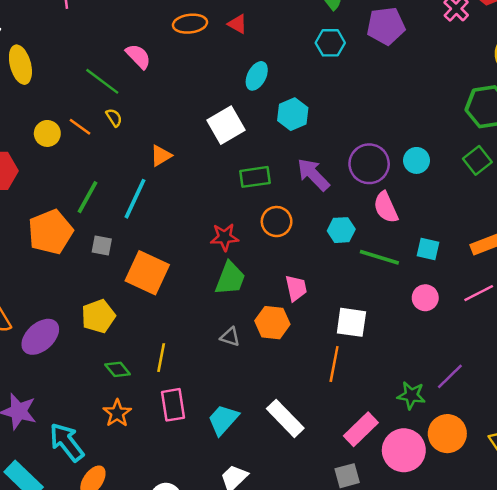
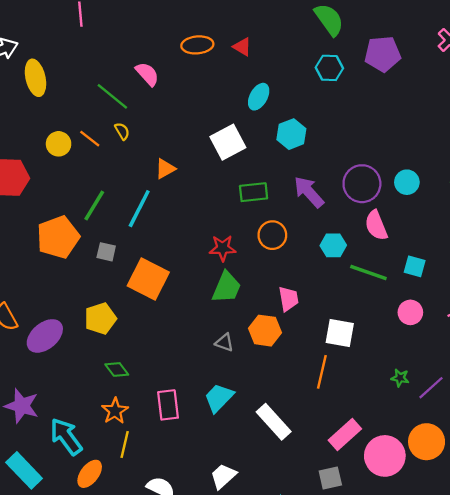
yellow line: (161, 358) -> (125, 444), moved
green star: (411, 395) -> (400, 378), moved, size x0.7
cyan trapezoid: (223, 420) -> (219, 398), moved

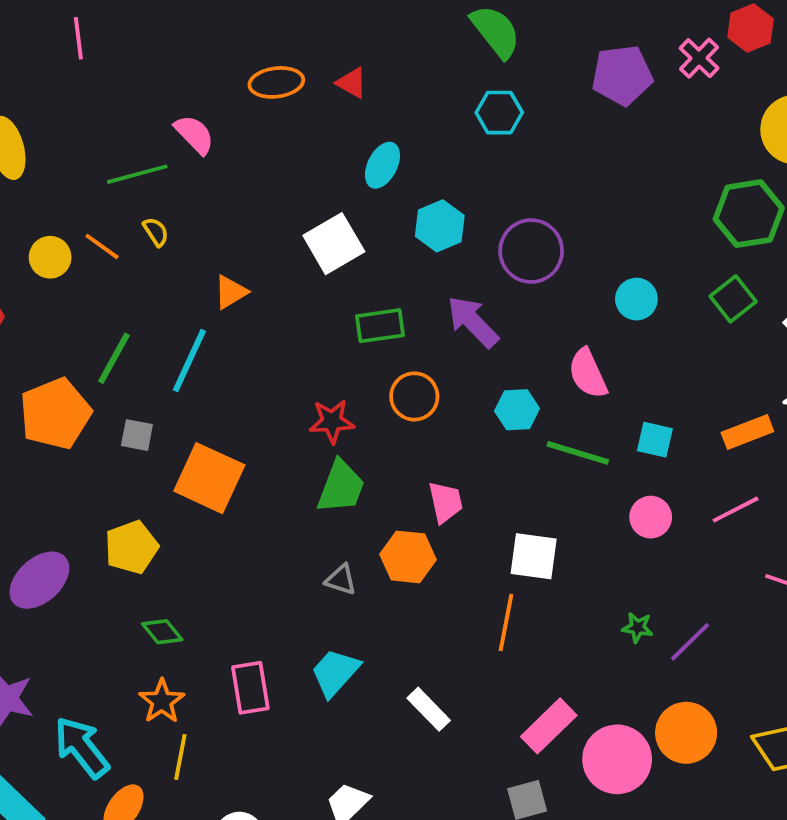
purple pentagon: (383, 54) -> (622, 75), moved
green line: (112, 96) -> (137, 174), turned -52
purple circle: (362, 184) -> (531, 251), moved
white rectangle: (274, 422) -> (429, 709), size x0.7

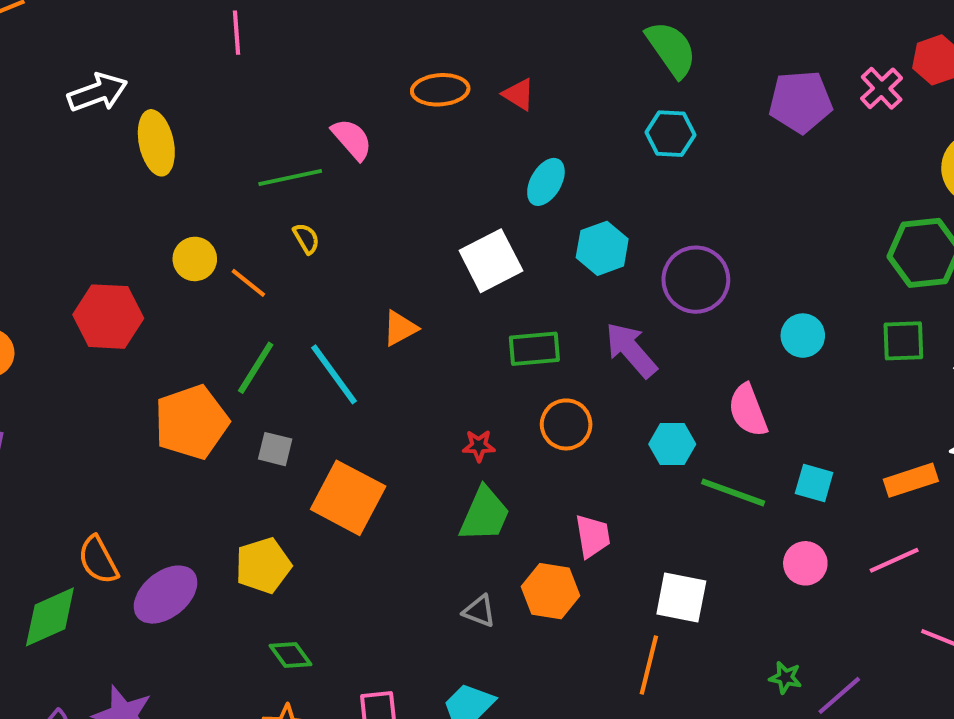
orange line: (102, 246) -> (248, 283), moved
orange triangle: (231, 292) -> (400, 328), moved
green square: (733, 299) -> (903, 341), turned 33
cyan line: (189, 361) -> (334, 374), turned -64
red star: (332, 421) -> (479, 446), size x0.7

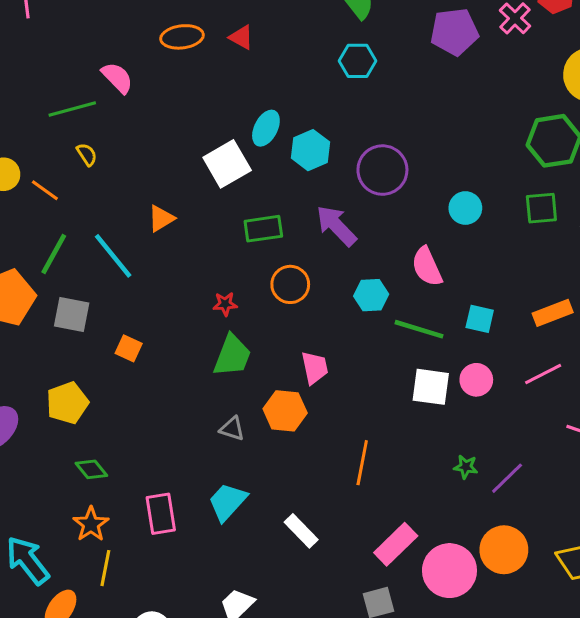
cyan ellipse: (546, 182) -> (266, 128), moved
gray square: (275, 449) -> (72, 315), size x1.4
orange square: (348, 498) -> (129, 348), size x0.5
white square: (681, 598) -> (431, 387), moved

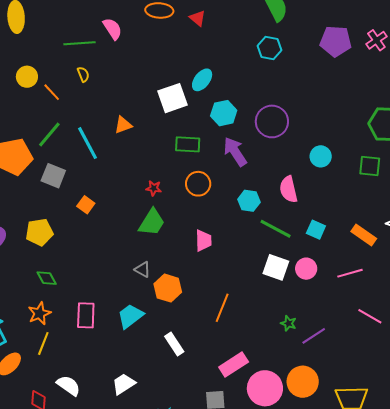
cyan hexagon: (311, 150) -> (224, 113), moved
orange rectangle: (553, 313) -> (364, 235), turned 45
orange hexagon: (285, 411) -> (168, 288), moved

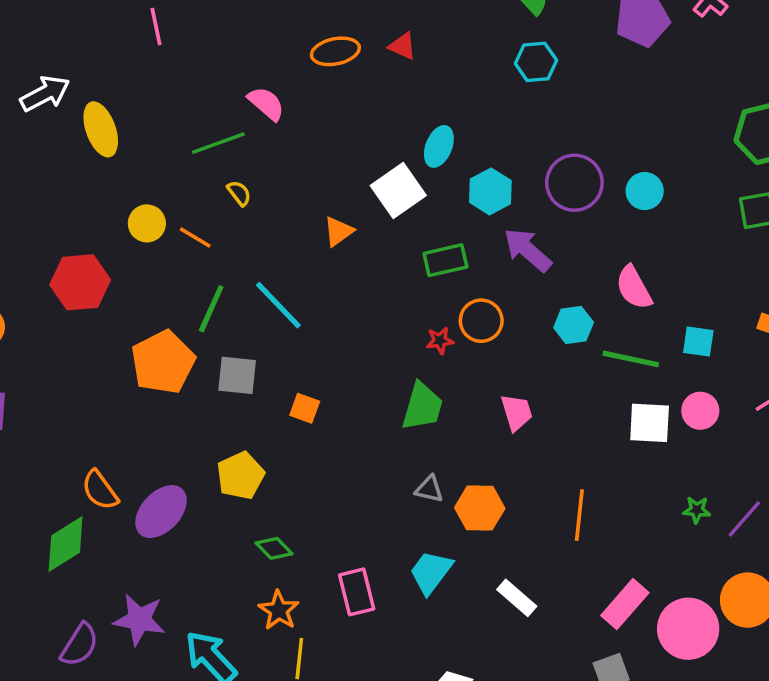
orange triangle: (123, 125) -> (338, 231), moved
cyan circle: (321, 156) -> (645, 191), moved
red star: (154, 188) -> (440, 341), moved

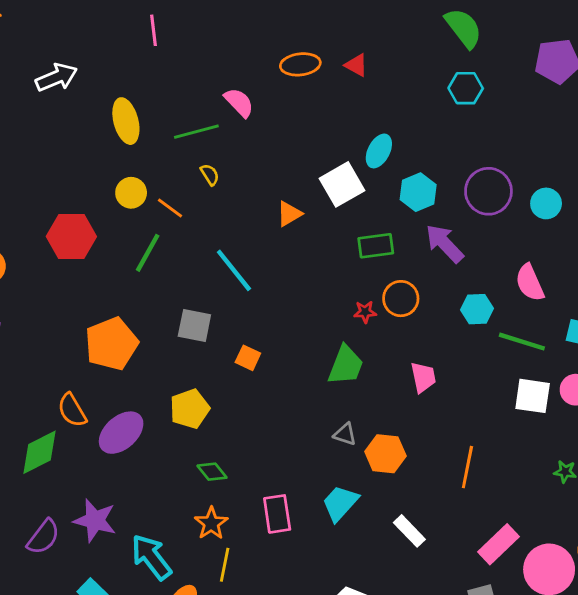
yellow ellipse: (101, 129) -> (126, 121), moved
green line: (211, 309) -> (148, 253), moved
orange pentagon: (163, 362) -> (111, 344), moved

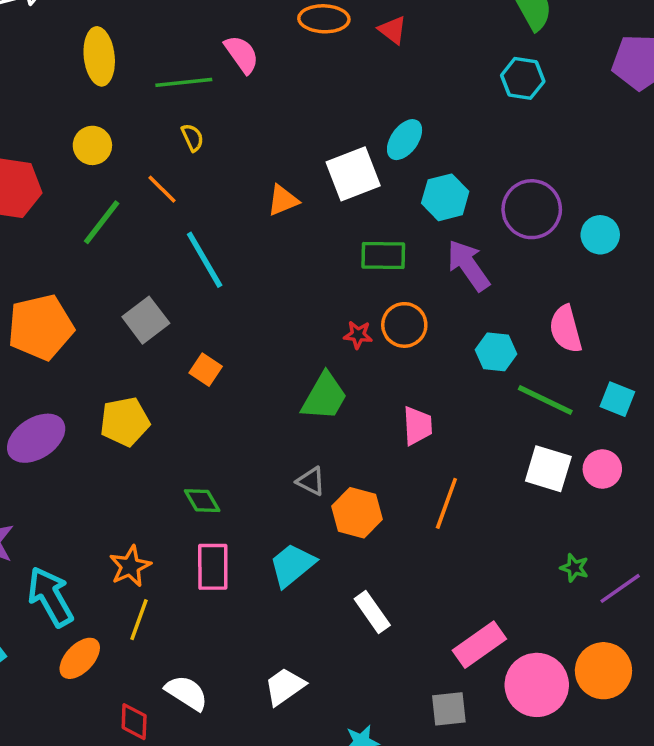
orange line: (170, 208) -> (162, 189), moved
gray square: (194, 325) -> (146, 320), turned 33
orange line: (467, 467) -> (446, 503), moved
green diamond: (212, 472) -> (202, 501), moved

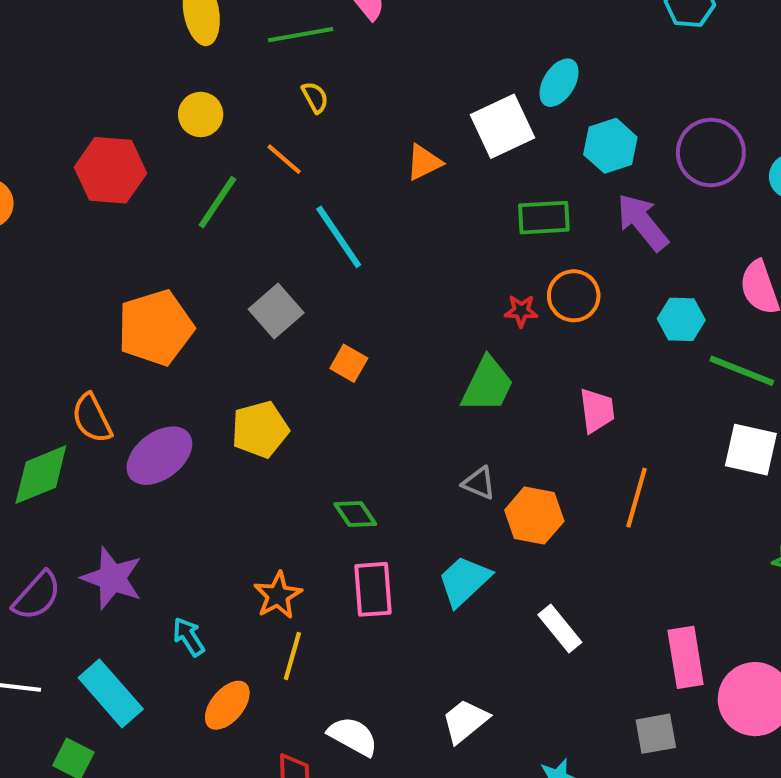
cyan arrow: (50, 597) -> (189, 637), size x0.6
pink rectangle: (479, 645) -> (686, 657), turned -60

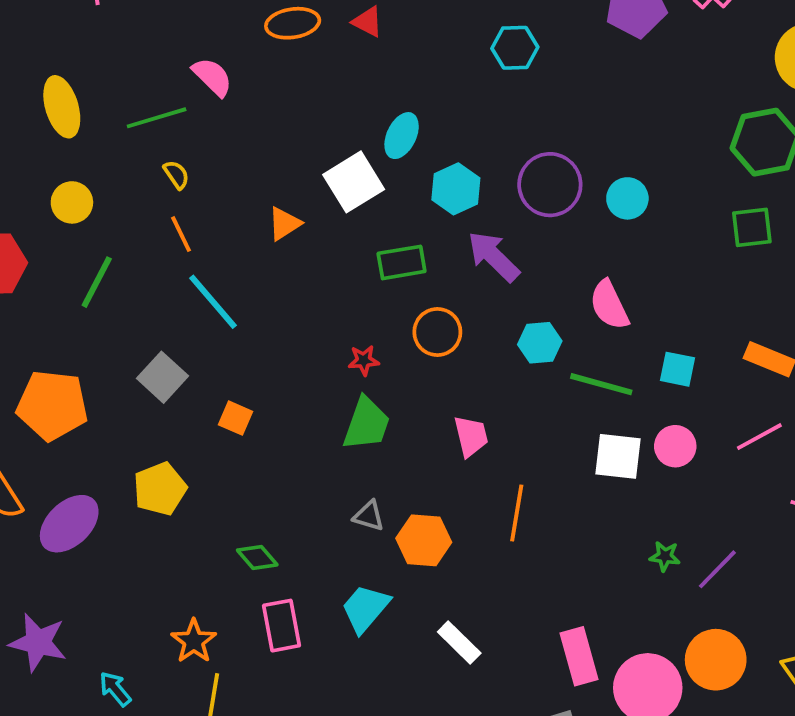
orange line: (284, 159) -> (181, 234), moved, turned 30
red star: (521, 311) -> (364, 360), moved
orange pentagon: (156, 328) -> (52, 405), turned 30

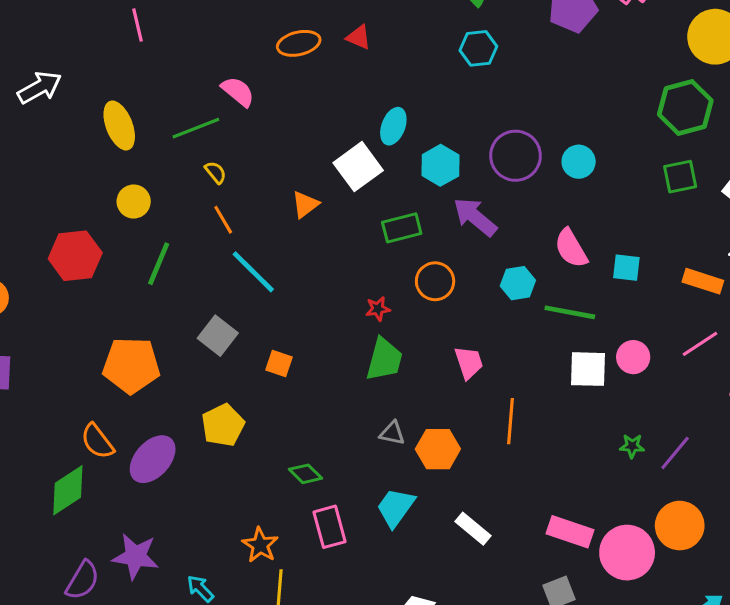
cyan square: (677, 369) -> (626, 268), moved
pink rectangle: (579, 656) -> (570, 532), turned -51

